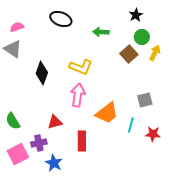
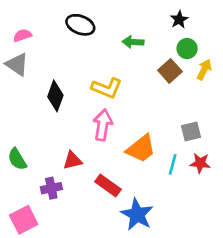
red star: (153, 134) -> (200, 163), moved
red rectangle: (82, 141) -> (108, 186), turned -54
pink square: (18, 154) -> (24, 220), moved
blue star: (54, 163) -> (137, 214), moved, size x1.4

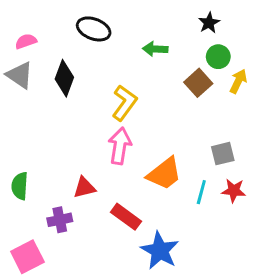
yellow L-shape: (107, 88) -> (124, 103), turned -76
black diamond: (55, 96) -> (64, 78), moved
green semicircle: (17, 159) -> (20, 186), turned 35

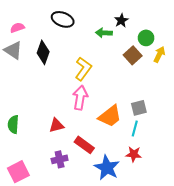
black star: (209, 23) -> (121, 20), moved
gray square: (223, 154) -> (139, 108), moved
red star: (234, 191) -> (134, 154), moved
purple cross: (60, 220) -> (60, 159), moved

